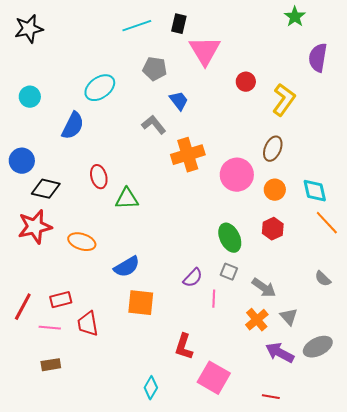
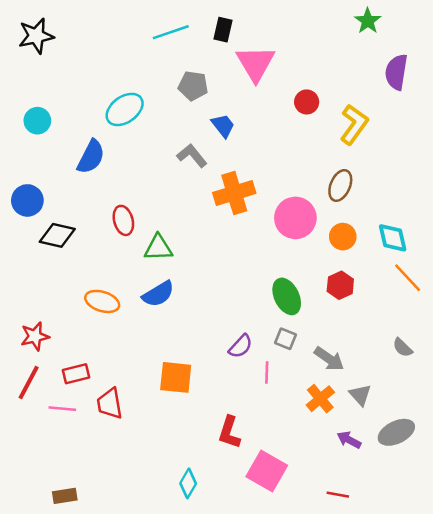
red star: (35, 227) -> (35, 336), moved, size x0.7
blue semicircle: (127, 267) -> (158, 294), moved
purple arrow: (280, 353) -> (349, 440), size x0.7
brown rectangle: (51, 365) -> (65, 496), moved

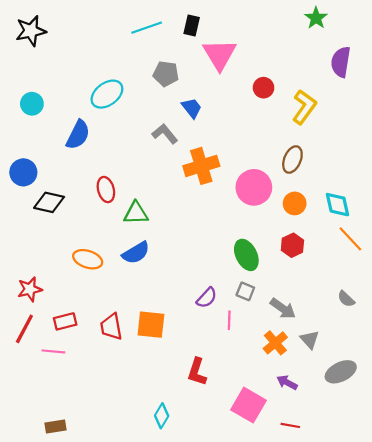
red trapezoid: (110, 404) -> (111, 327), moved
purple arrow: (349, 440) -> (287, 383), moved
pink square: (267, 471) -> (248, 405), moved

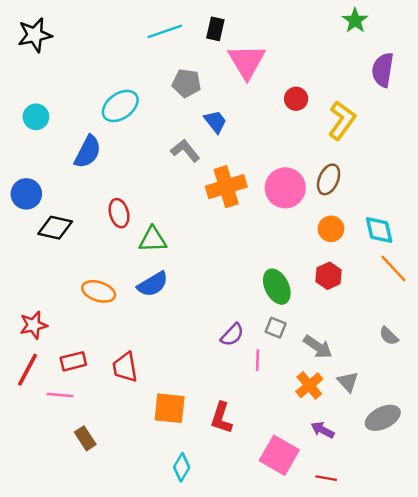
pink circle: (254, 187) -> (285, 188), moved
orange square: (151, 325) -> (170, 408), moved
brown rectangle: (56, 426) -> (85, 438), moved, turned 66

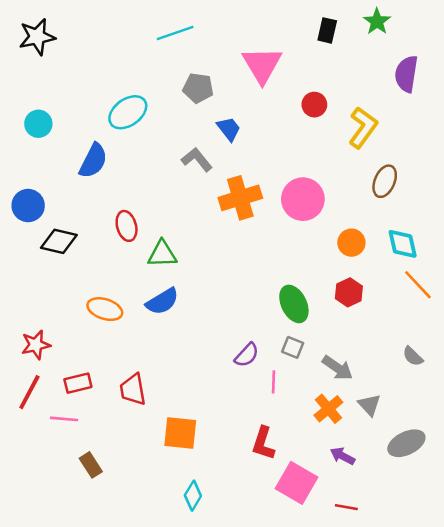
black rectangle: (215, 29) -> (327, 30), moved
brown ellipse: (329, 179) -> (385, 181), moved
red L-shape: (221, 418) -> (263, 443), moved

